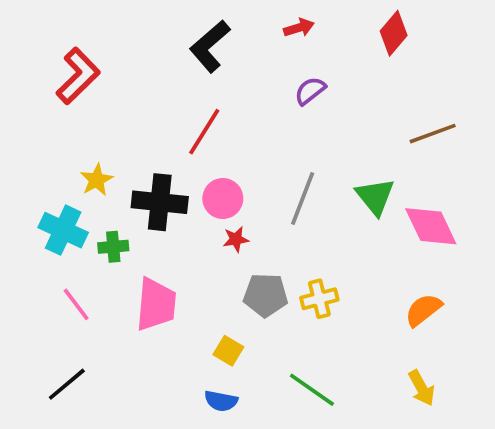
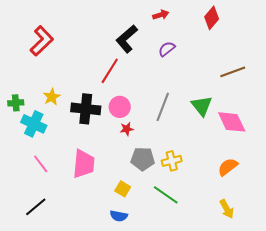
black L-shape: (210, 46) -> (127, 39), moved
green cross: (113, 247) -> (16, 103), moved
green line: (312, 390) -> (166, 195), moved

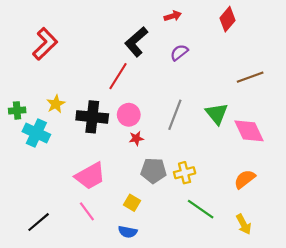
pink line: (41, 164) -> (87, 211), moved
pink trapezoid: (84, 164) -> (90, 176), turned 56
green line: (166, 195) -> (201, 209), moved

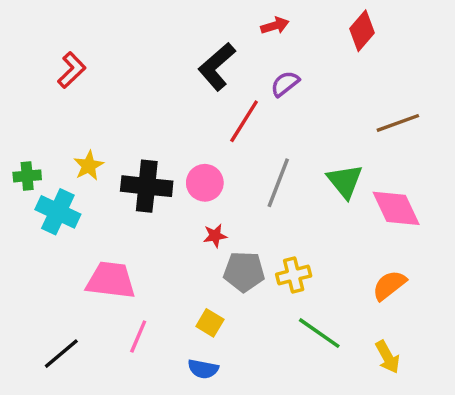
red L-shape: (45, 44) -> (72, 70), size x0.7
red line: (118, 76) -> (244, 121), moved
red star: (136, 138) -> (215, 236), moved
pink trapezoid: (90, 176) -> (111, 280), moved, turned -144
pink line: (87, 211) -> (138, 337), turned 60

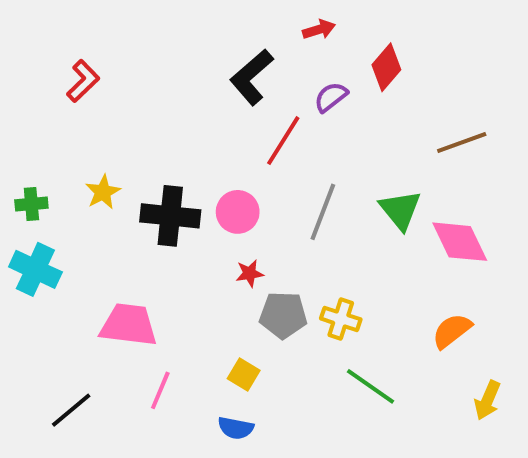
red diamond: (362, 31) -> (386, 67), moved
cyan cross: (58, 212) -> (35, 269), moved
yellow cross: (294, 275) -> (341, 319), turned 32
yellow arrow: (388, 357) -> (487, 400), moved, turned 52

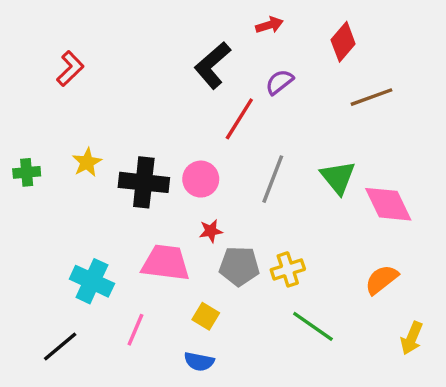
red diamond: (386, 67) -> (343, 42), moved
brown line: (462, 143) -> (372, 97), moved
cyan cross: (35, 269) -> (92, 281), moved
yellow cross: (341, 319) -> (288, 269), turned -36
pink trapezoid: (129, 325) -> (166, 263), moved

